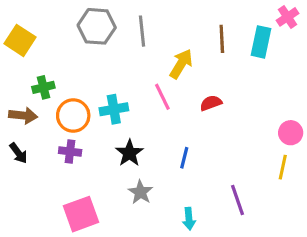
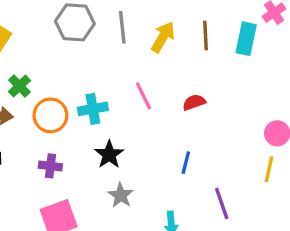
yellow arrow: (181, 64) -> (163, 37), moved
green cross: (43, 87) -> (19, 86), turned -30
purple cross: (70, 151) -> (50, 166), moved
blue line: (184, 158) -> (186, 163), moved

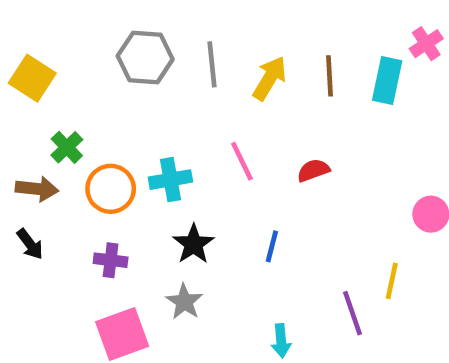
blue line: (186, 163) -> (272, 246), moved
yellow line: (269, 169) -> (392, 281), moved
gray star: (121, 195) -> (184, 302), moved

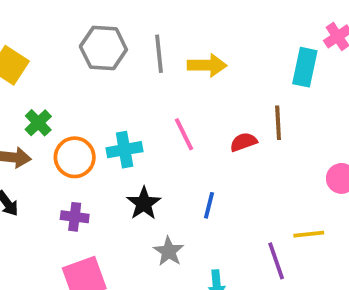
brown line: (329, 76) -> (278, 123), moved
yellow arrow: (270, 78) -> (207, 65), turned 60
yellow line: (392, 281) -> (309, 234), turned 72
gray star: (184, 302) -> (169, 251), moved

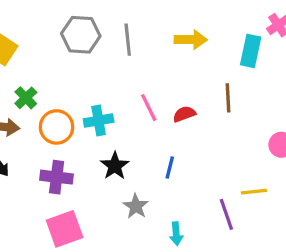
yellow arrow: (207, 65) -> (191, 40), moved
red semicircle: (243, 142) -> (184, 114), moved
purple cross: (75, 217) -> (57, 177), size x1.4

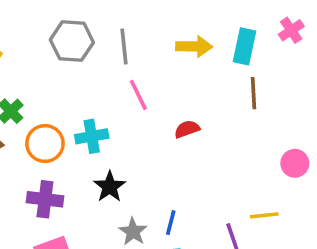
cyan rectangle: (251, 51) -> (244, 46), moved
brown line: (228, 98) -> (253, 93), moved
pink line: (149, 108) -> (138, 95), moved
blue line: (170, 167) -> (171, 223), moved

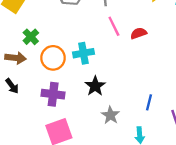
red semicircle: (187, 129) -> (139, 33), moved
blue line: (171, 223) -> (149, 102), moved

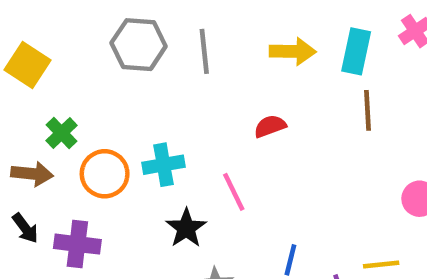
pink line: (114, 26) -> (234, 192), moved
purple cross: (53, 94) -> (77, 244), moved

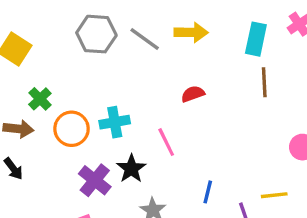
gray line: (204, 51) -> (145, 39), turned -48
yellow arrow: (293, 51) -> (191, 32), moved
purple cross: (77, 244) -> (95, 180), moved, turned 32

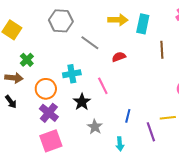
gray line: (145, 39) -> (90, 43), moved
cyan rectangle: (256, 39) -> (143, 24), moved
orange circle: (72, 129) -> (46, 89), moved
purple cross: (95, 180) -> (49, 113), moved

